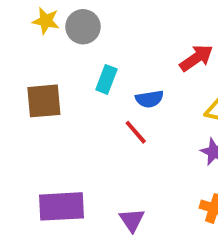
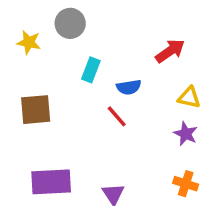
yellow star: (46, 21) -> (29, 42), moved
brown square: (44, 101) -> (36, 110), moved

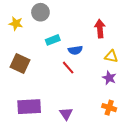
red arrow: (170, 51) -> (100, 29), turned -60
cyan rectangle: (91, 70) -> (53, 40), turned 48
brown square: (36, 110) -> (20, 63), turned 30

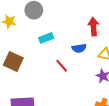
blue semicircle: (75, 50) -> (79, 48), moved

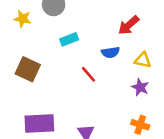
red arrow: (93, 27) -> (129, 25), turned -126

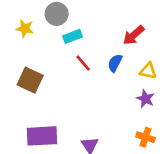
cyan rectangle: (69, 39) -> (73, 36), moved
blue semicircle: (110, 52) -> (115, 63), turned 126
red line: (89, 74) -> (83, 63), moved

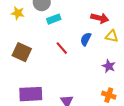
red arrow: (134, 35) -> (100, 18), turned -126
red line: (83, 63) -> (62, 48), moved
yellow triangle: (148, 71) -> (112, 36), moved

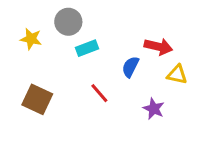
blue semicircle: (86, 39) -> (130, 67), moved
purple star: (109, 66) -> (154, 109), moved

